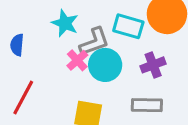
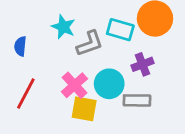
pink cross: (77, 60) -> (74, 85), moved, size x1.4
cyan circle: (105, 65) -> (109, 84), moved

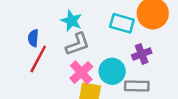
gray L-shape: (90, 44) -> (78, 44), moved
red line: (26, 93) -> (38, 59), moved

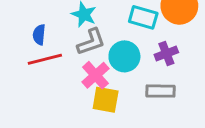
red line: (38, 59) -> (45, 59), turned 48
cyan circle: (112, 71) -> (124, 56), moved

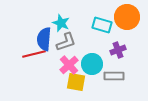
blue semicircle: (39, 35) -> (44, 39), moved, size x1.6
cyan circle: (124, 56) -> (92, 64), moved

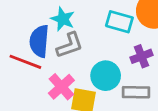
red line: (34, 54) -> (25, 62), turned 35
pink cross: (69, 65) -> (61, 87), moved

